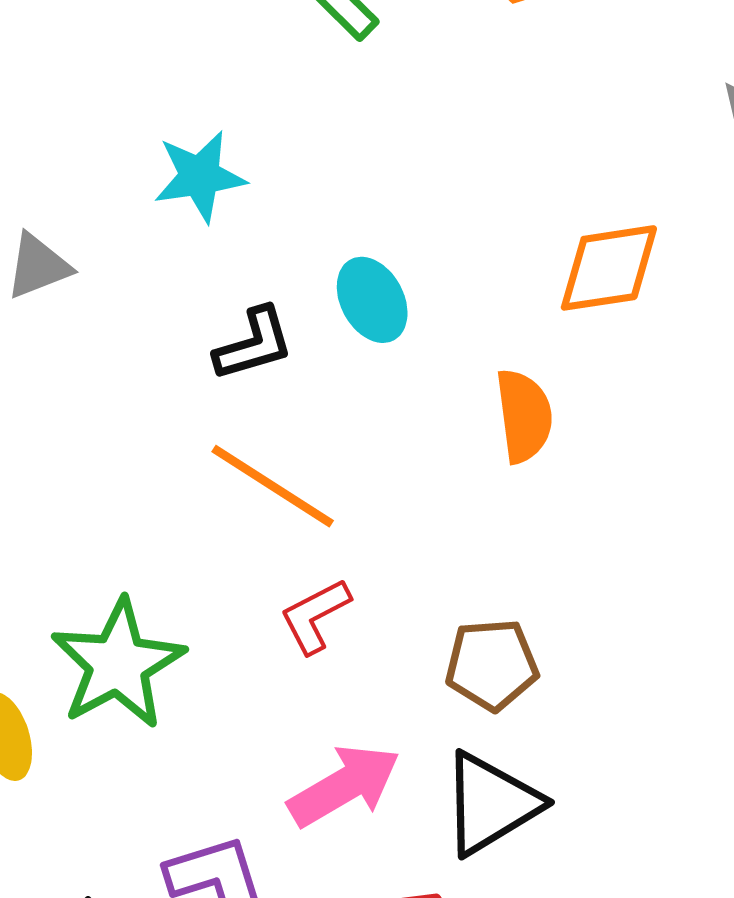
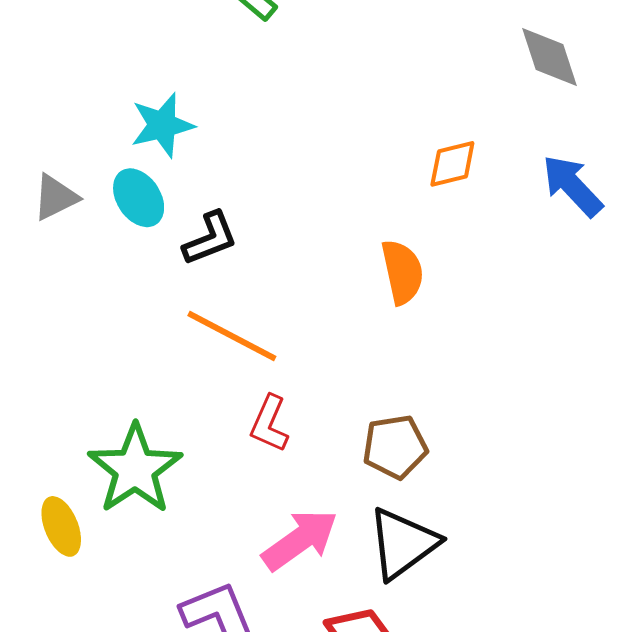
orange diamond: (609, 268) -> (452, 164), size x0.7
cyan ellipse: (372, 300) -> (139, 198), moved
red L-shape: (315, 616) -> (269, 424), turned -34

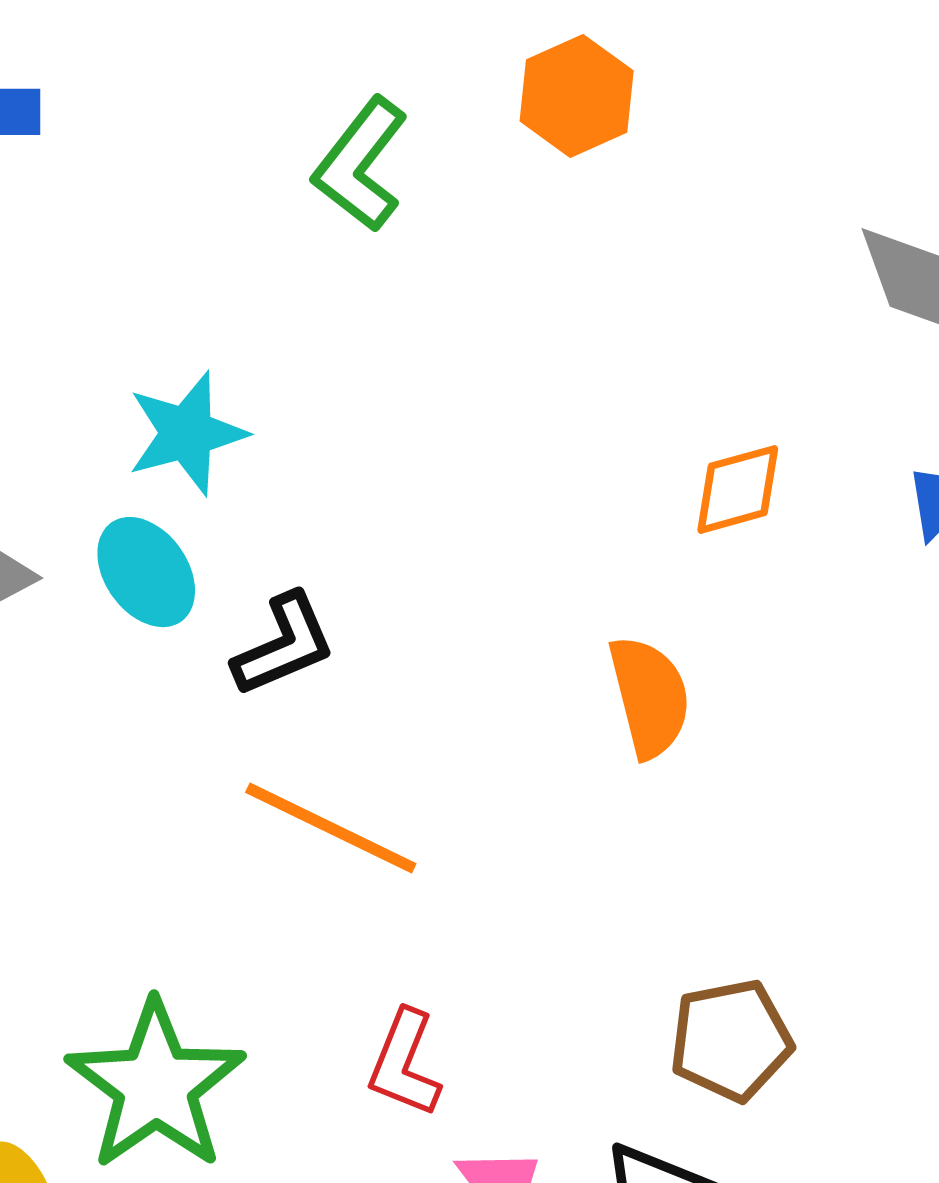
red L-shape: (269, 424) -> (404, 1063), moved
brown pentagon: (395, 447) -> (731, 1040), moved

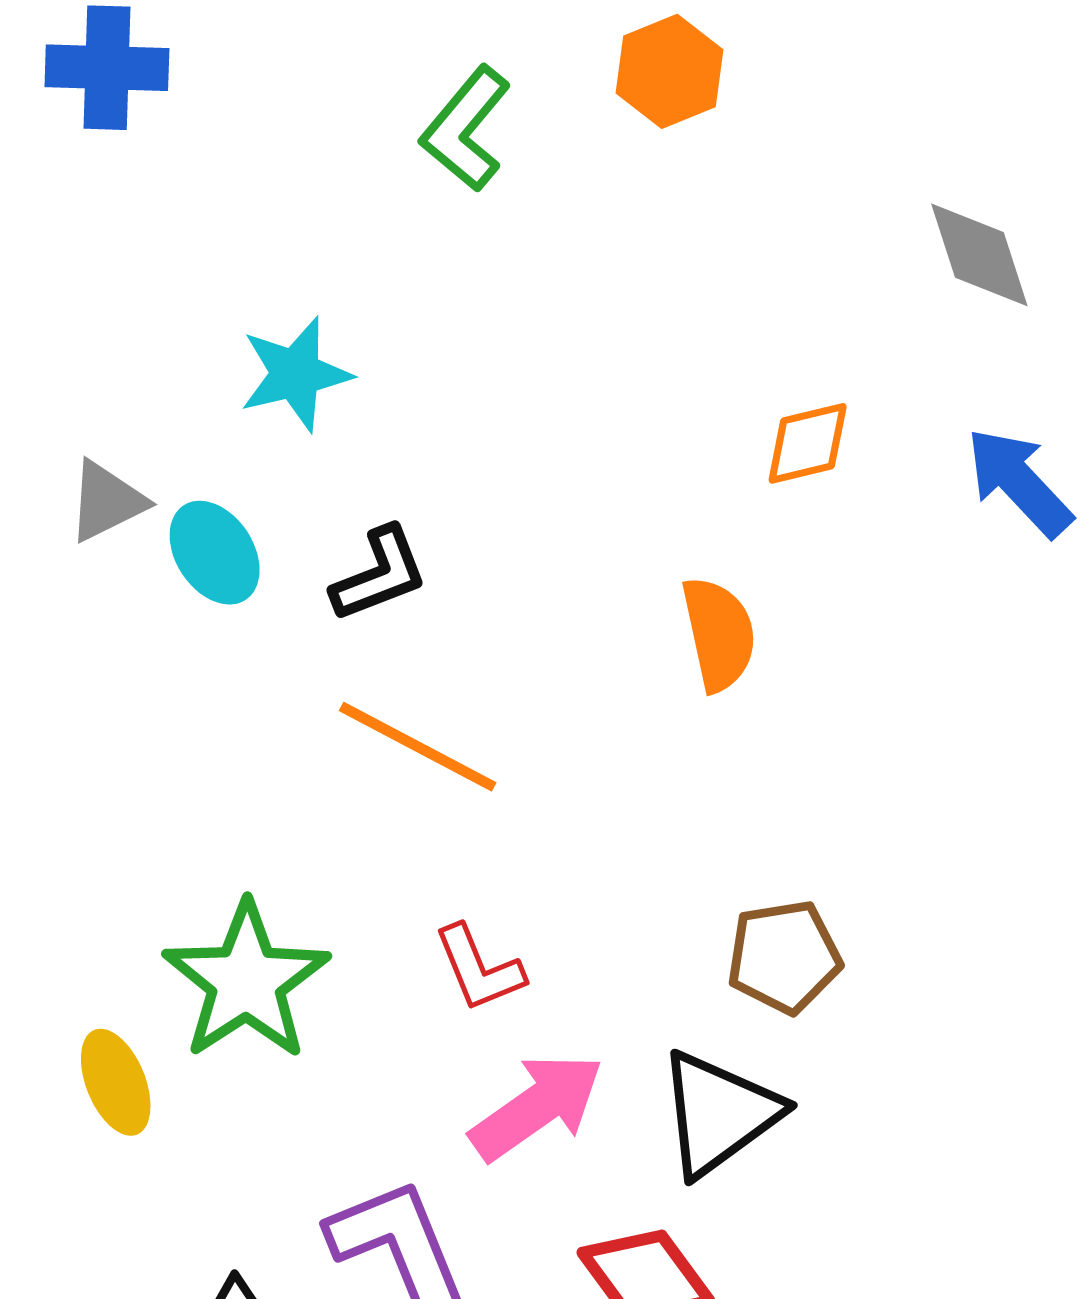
cyan ellipse: (146, 572) -> (215, 553), moved
red L-shape: (404, 1063) -> (479, 968), turned -46

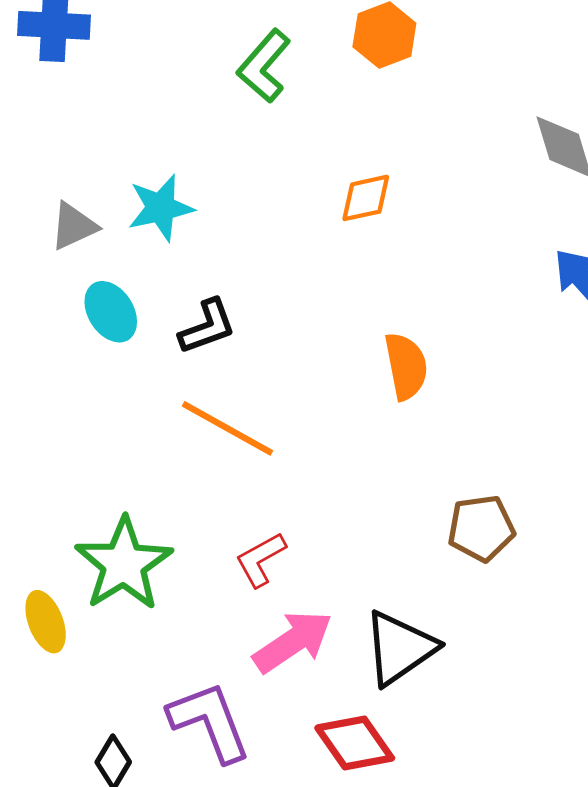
orange diamond: (808, 443) -> (366, 198), moved
gray triangle: (107, 501) -> (74, 226), moved
brown pentagon: (784, 957) -> (481, 528), moved
red L-shape: (479, 968) -> (261, 560), turned 82

